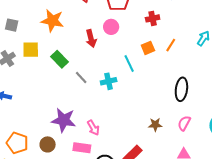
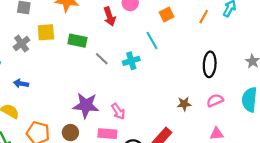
orange line: (171, 45) -> (204, 17), moved
orange square: (148, 48) -> (167, 14), moved
green rectangle: (60, 59) -> (77, 41), turned -30
pink semicircle: (184, 123) -> (215, 100), turned 42

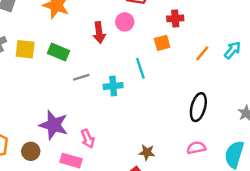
yellow square: (46, 32) -> (25, 49), moved
gray line: (102, 59) -> (81, 77), turned -72
brown star: (184, 104) -> (147, 152), moved

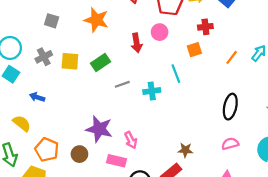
green rectangle: (59, 52) -> (101, 62), turned -54

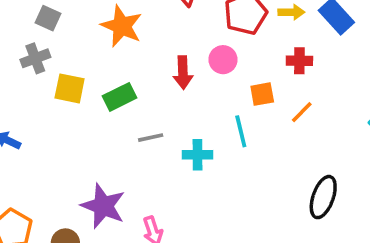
orange square: (194, 50) -> (262, 94), moved
gray cross: (44, 57) -> (35, 58), moved
orange line: (232, 57) -> (302, 112), moved

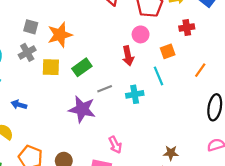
orange star: (122, 26) -> (60, 35), moved, turned -30
red arrow: (183, 73) -> (128, 56), moved
orange line: (302, 112) -> (200, 70), moved
purple star: (103, 206) -> (82, 109), moved

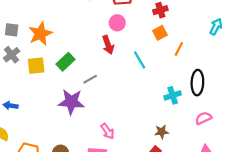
orange square: (168, 51) -> (160, 33), moved
cyan cross: (135, 94) -> (173, 95), moved

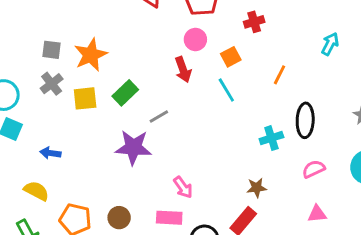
orange square: (160, 33) -> (231, 57), moved

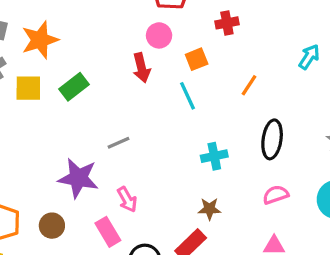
gray line: (159, 116) -> (119, 143), moved
cyan cross: (271, 138) -> (214, 156), moved
purple star: (133, 147) -> (78, 178), moved
pink rectangle: (169, 218) -> (108, 232), turned 50

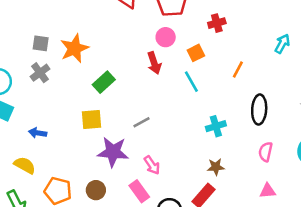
yellow square: (28, 88) -> (92, 120), moved
pink semicircle: (276, 195) -> (266, 152), turned -54

